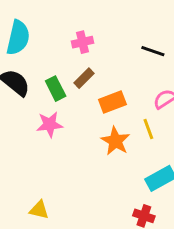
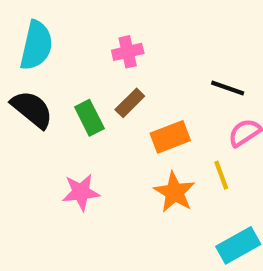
black line: (153, 51) -> (228, 88), moved
pink star: (50, 124) -> (81, 192), moved

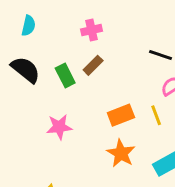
cyan semicircle: (36, 45) -> (28, 26), size x0.6
orange rectangle: (170, 137) -> (121, 115), moved
orange star: (174, 192) -> (121, 153), moved

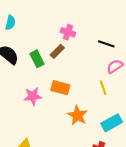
pink cross: (92, 30) -> (68, 32), moved, turned 32
orange rectangle: (121, 115) -> (60, 88), moved, turned 36

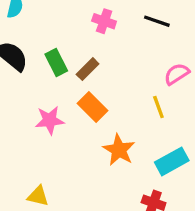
black line: (106, 44) -> (157, 21), moved
brown rectangle: (57, 51) -> (88, 69), moved
orange rectangle: (60, 88) -> (92, 107), turned 30

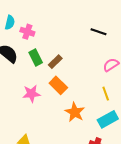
pink cross: (104, 21) -> (27, 32), moved
yellow line: (158, 107) -> (106, 94), moved

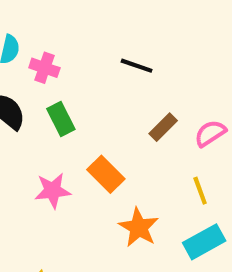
black line: (99, 32) -> (137, 66), moved
brown rectangle: (55, 62) -> (163, 127), moved

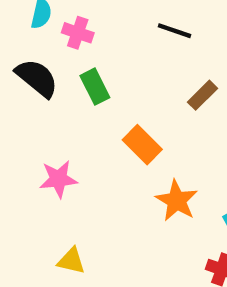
pink star: (53, 191) -> (58, 179), moved

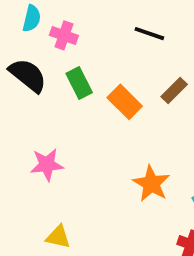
orange rectangle: (142, 145) -> (125, 102), moved

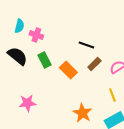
black line: (149, 34) -> (86, 45), moved

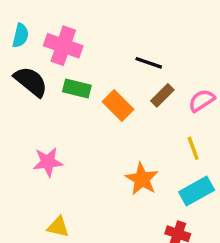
cyan semicircle: (19, 26) -> (21, 35), moved
pink cross: (36, 35) -> (63, 46), size x1.5
green rectangle: (44, 60) -> (77, 88), turned -49

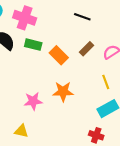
black line: (149, 63) -> (82, 17), moved
pink star: (48, 162) -> (33, 101), moved
orange star: (142, 179) -> (63, 92), moved, turned -30

